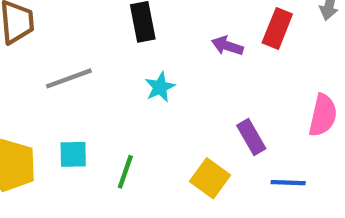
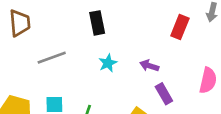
purple arrow: (227, 46) -> (149, 66), moved

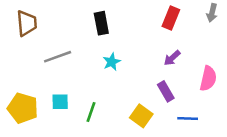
red rectangle: (180, 27) -> (171, 18), moved
purple arrow: (149, 66) -> (172, 58), moved, turned -60

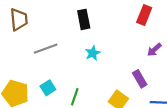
purple arrow: (172, 58) -> (154, 50), moved
cyan square: (60, 102) -> (48, 88), turned -32

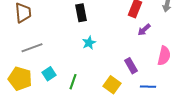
gray line: (46, 49) -> (32, 48), moved
purple arrow: (154, 50) -> (144, 30), moved

